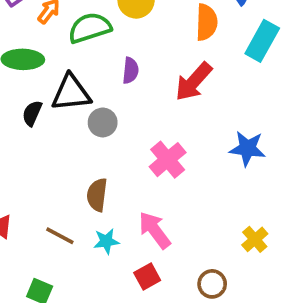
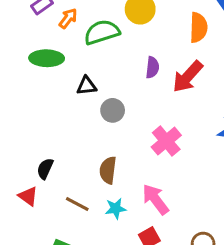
purple semicircle: (130, 71) -> (152, 67), moved
black triangle: (71, 93) -> (86, 86), size x0.6
black semicircle: (32, 113) -> (45, 169), moved

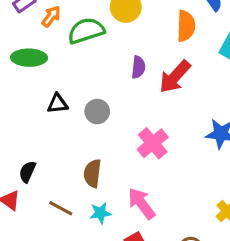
black triangle: (86, 86) -> (58, 104), moved

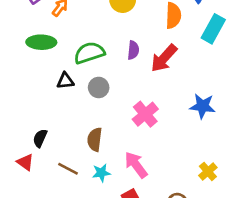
green semicircle: (86, 31) -> (89, 53), moved

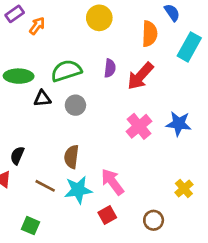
green ellipse: (41, 42) -> (19, 76), moved
pink cross: (145, 114) -> (139, 126), moved
cyan star: (101, 173) -> (78, 190), size x1.5

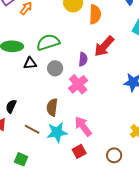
orange semicircle: (150, 34) -> (95, 14), moved
purple semicircle: (110, 68) -> (83, 59), moved
pink cross: (139, 126) -> (78, 84), moved

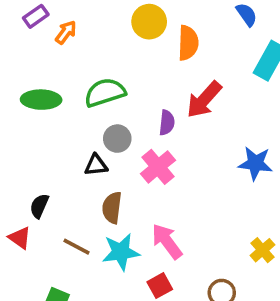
black triangle: (30, 63) -> (96, 165), moved

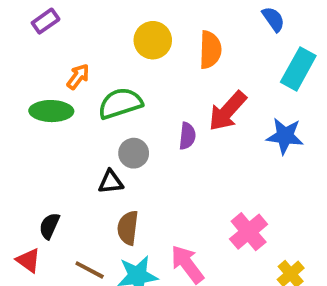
yellow circle: (149, 22) -> (153, 40), moved
orange arrow: (66, 32) -> (78, 77), moved
blue star: (255, 163) -> (285, 136), moved
pink cross: (158, 167) -> (249, 232), moved

